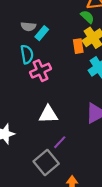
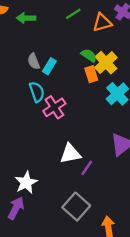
green semicircle: (87, 17) -> (89, 55), moved
gray semicircle: (28, 26) -> (34, 61), turned 72
purple line: (60, 142) -> (87, 168), moved

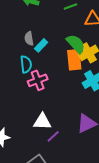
green semicircle: (89, 55) -> (76, 44), size x1.5
orange rectangle: (91, 74) -> (74, 60), size x1.5

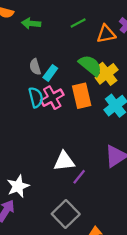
orange rectangle: (74, 60) -> (82, 96), moved
pink cross: (38, 80) -> (52, 98), moved

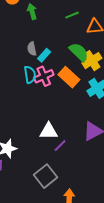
green arrow: (31, 23) -> (32, 11), turned 63
orange rectangle: (82, 96) -> (69, 77), turned -40

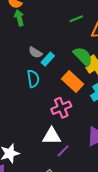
green arrow: (32, 11) -> (19, 18), moved
gray semicircle: (32, 49) -> (35, 52), turned -48
pink cross: (44, 76) -> (61, 108), moved

